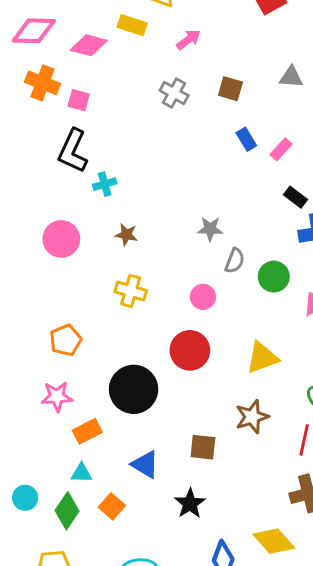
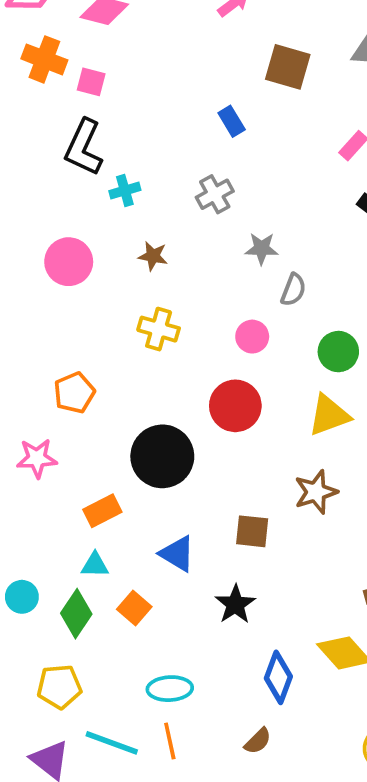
brown square: (230, 89) -> (288, 67), size x1.4
gray cross: (174, 93) -> (215, 194), moved, turned 32
blue rectangle: (246, 139) -> (232, 121), moved
green circle: (274, 277) -> (338, 352), moved
pink star: (57, 397) -> (37, 458), moved

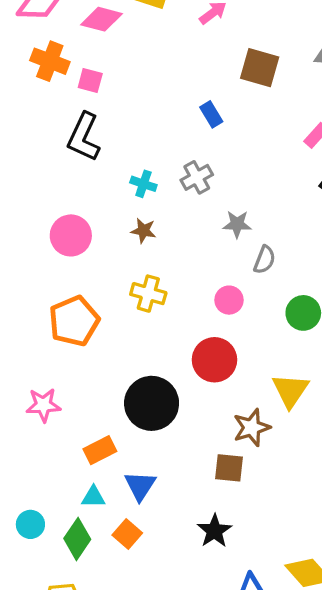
cyan cross: (125, 191) -> (143, 184), moved, turned 35
orange pentagon: (74, 393) -> (74, 321), moved, size x1.4
yellow triangle: (329, 415) -> (290, 390), moved, turned -36
brown star: (316, 492) -> (252, 428), moved
blue triangle: (177, 554) -> (140, 486), moved, turned 32

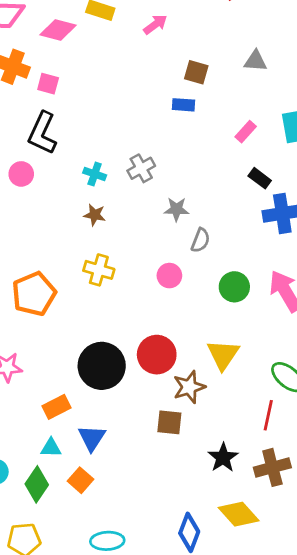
brown square: (260, 68) -> (196, 72), size x0.7
blue rectangle: (211, 114) -> (184, 105), moved, turned -55
pink circle: (71, 235) -> (21, 174), moved, size x0.7
red circle: (214, 360) -> (157, 355), moved
black star: (214, 531) -> (223, 458), moved

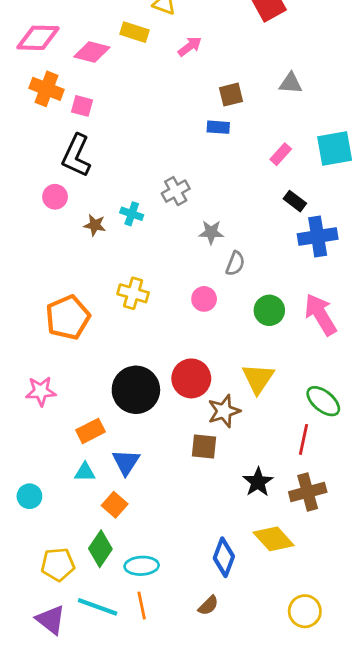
brown square: (196, 72) -> (231, 95), turned -30
cyan cross: (95, 174) -> (132, 214), moved
brown star: (95, 215) -> (95, 225), moved
green diamond: (37, 484) -> (100, 549), moved

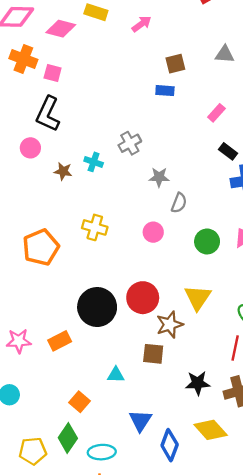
pink star: (41, 391) -> (19, 341), moved
blue triangle: (126, 462) -> (140, 420), moved
cyan triangle: (85, 472) -> (116, 375), moved
black star: (258, 482) -> (198, 383), turned 30

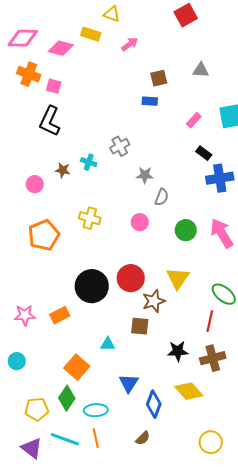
pink circle: (30, 148) -> (35, 184), moved
orange square: (80, 402) -> (77, 367), size x1.4

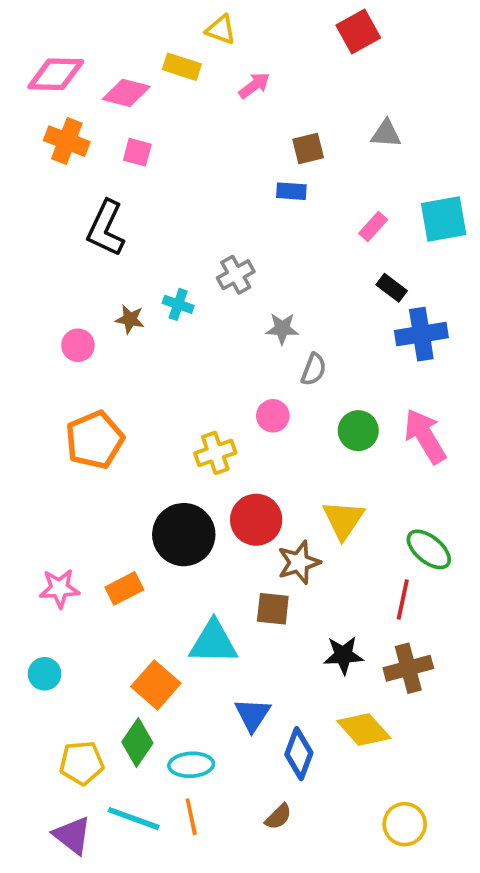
pink square: (54, 86) -> (137, 152), moved
yellow cross: (90, 218) -> (215, 453), moved, turned -35
cyan triangle: (108, 344) -> (213, 642), size x1.8

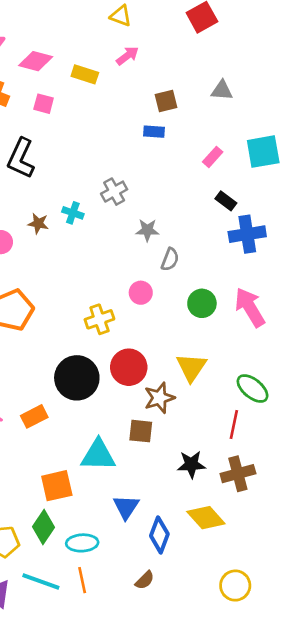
yellow triangle: (221, 30) -> (121, 16), moved
yellow rectangle: (182, 67) -> (85, 74), moved
orange square: (156, 685) -> (57, 486), turned 36

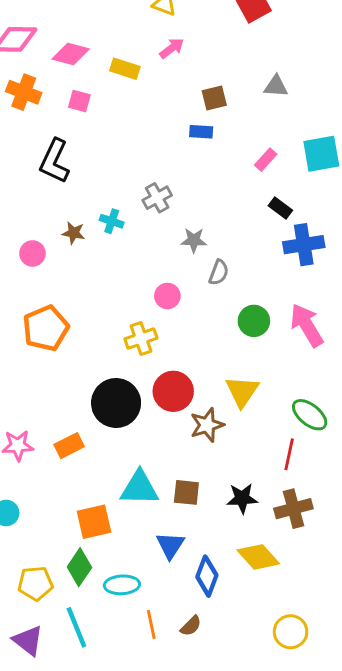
pink circle: (141, 293) -> (167, 296), moved
brown square: (141, 431) -> (186, 492), moved
orange line: (82, 580) -> (151, 624), moved
cyan line: (41, 582) -> (76, 627), turned 48

